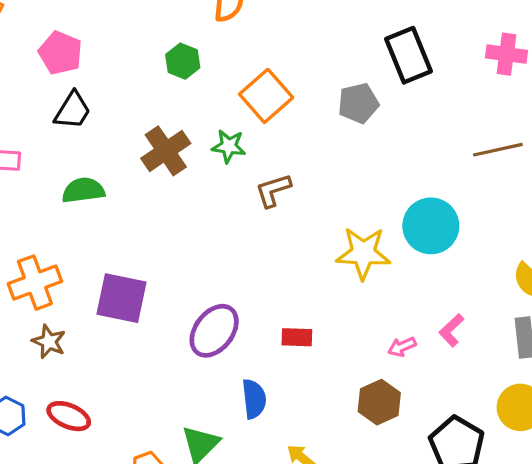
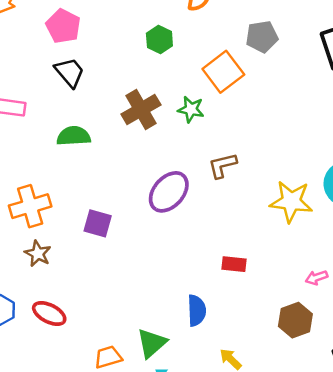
gray pentagon: (358, 103) -> (262, 37), moved
black trapezoid: (73, 110) -> (70, 72), turned -76
brown L-shape: (273, 190) -> (222, 165), moved
purple square: (122, 298) -> (98, 223), size x0.7
purple ellipse: (214, 331) -> (169, 192), moved

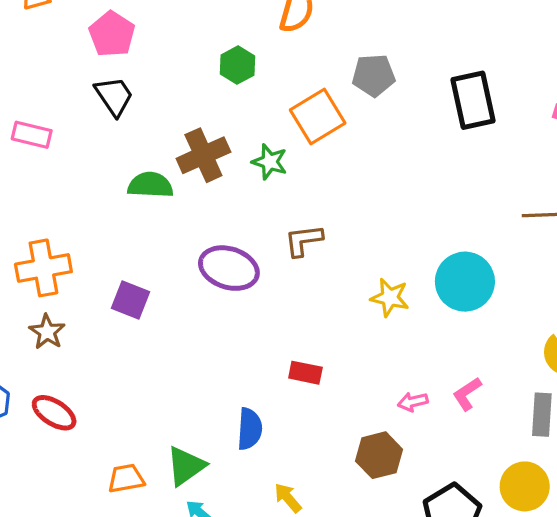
green semicircle: (74, 136) -> (150, 185), moved
purple ellipse: (169, 192) -> (229, 268), turned 60
yellow star: (291, 201) -> (390, 298), size x0.7

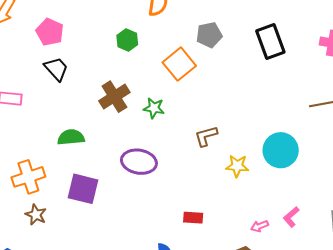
green star: (270, 162) -> (154, 108), moved
green semicircle: (150, 185) -> (71, 137), moved
brown L-shape: (304, 240) -> (206, 136), moved
purple square: (130, 300) -> (83, 189), size x1.4

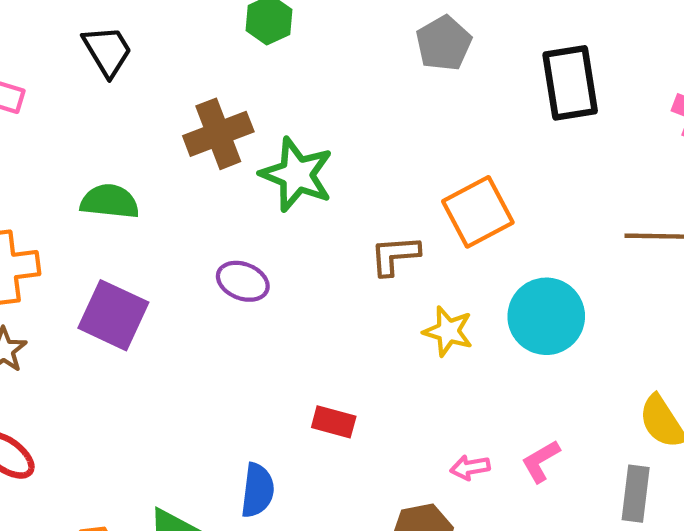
gray pentagon: (209, 35) -> (444, 43), turned -30
orange square: (179, 64) -> (478, 212), moved
green star: (154, 108) -> (297, 175), size x1.6
purple ellipse: (139, 162) -> (243, 281), size x0.7

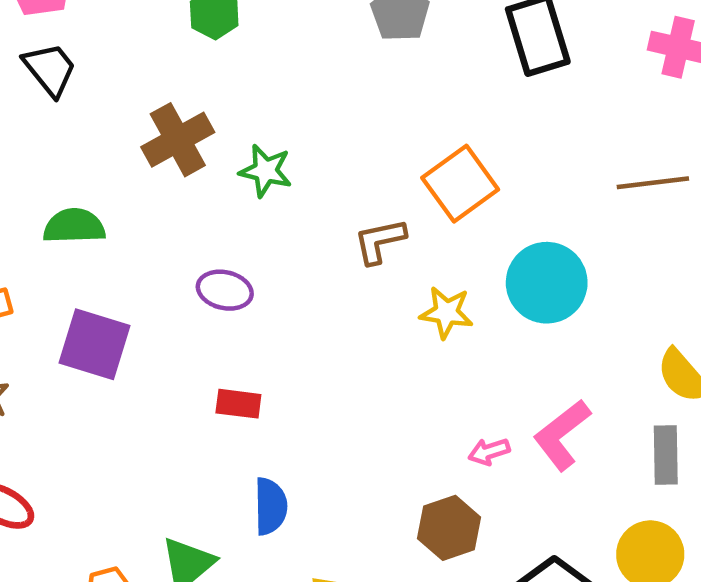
green star: (297, 175) -> (266, 171), size x0.7
red rectangle: (334, 422) -> (238, 404), moved
pink L-shape: (541, 461) -> (562, 435), size x1.5

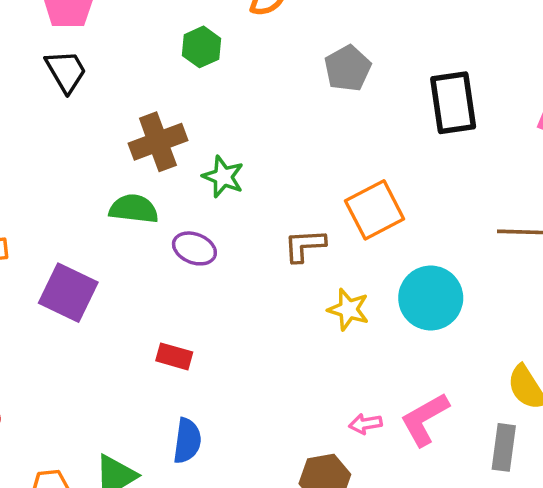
green semicircle: (74, 226) -> (134, 209), moved
purple ellipse: (225, 290) -> (194, 248), moved

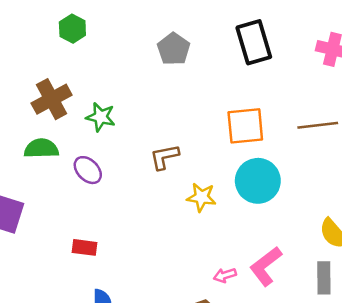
gray pentagon: (348, 68) -> (174, 49), moved
orange square: (375, 210) -> (245, 126), moved, turned 30
purple ellipse: (194, 248) -> (88, 170), turned 32

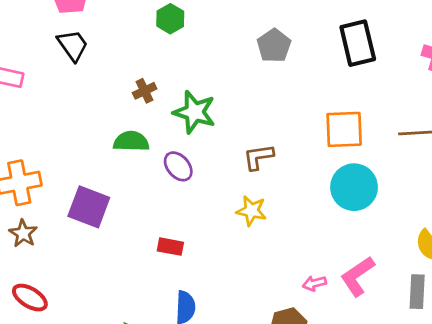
brown cross: (52, 99) -> (145, 91), size x0.6
green star: (101, 117) -> (194, 112), size x1.4
yellow star: (201, 197) -> (251, 211), moved

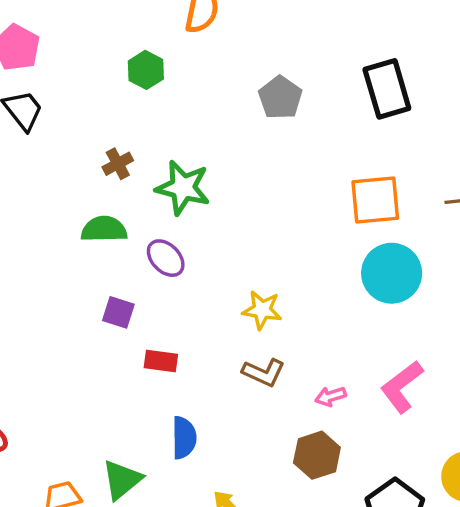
brown L-shape: (258, 157) -> (264, 372), moved, turned -144
purple square: (89, 207) -> (118, 312), moved, size x0.6
pink arrow: (314, 283) -> (330, 396), moved

